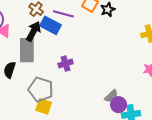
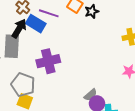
purple cross: (66, 64) -> (48, 61), size x1.6

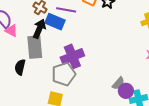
gray pentagon: (23, 85) -> (64, 74), moved, turned -30

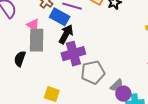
black arrow: (39, 29) -> (66, 34), moved
pink triangle: (11, 31) -> (33, 25), moved
gray pentagon: (64, 74) -> (93, 72), moved

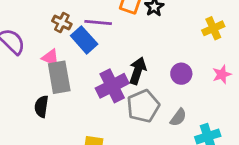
blue rectangle: (60, 17) -> (84, 40), turned 30
black arrow: (66, 34) -> (138, 71), moved
purple circle: (123, 94) -> (181, 74), moved

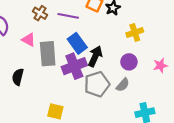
yellow cross: (213, 28) -> (135, 32), moved
blue rectangle: (84, 40) -> (77, 43), moved
gray rectangle: (59, 77) -> (48, 54), moved
gray semicircle: (178, 117) -> (123, 85), moved

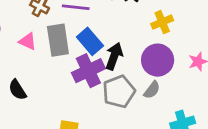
gray rectangle: (48, 54) -> (58, 40), moved
purple circle: (129, 62) -> (158, 60), size x1.5
black semicircle: (18, 77) -> (17, 90), turned -42

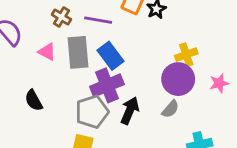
yellow cross: (162, 22) -> (186, 55), moved
black arrow: (114, 56) -> (130, 111), moved
gray pentagon: (119, 92) -> (92, 112), moved

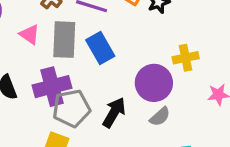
purple circle: (178, 79) -> (154, 83), moved
purple cross: (107, 85) -> (52, 87), moved

